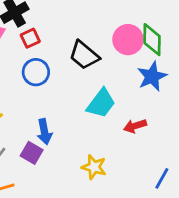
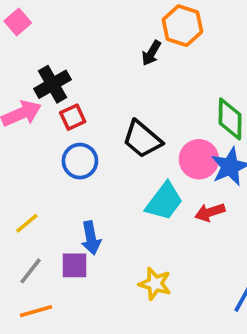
pink circle: (128, 40) -> (199, 159), moved
red arrow: (135, 126) -> (210, 212), moved
purple square: (32, 153) -> (74, 265), turned -30

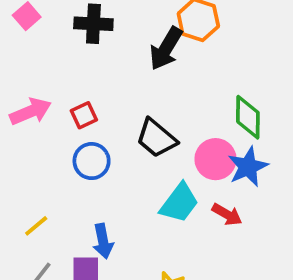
black arrow: (151, 53) -> (166, 49), size x1.6
black cross: (53, 84) -> (93, 24), moved, turned 33
red arrow: (210, 212) -> (227, 214), turned -132

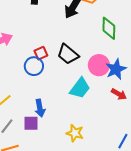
red square: (84, 115) -> (41, 53), moved
green diamond: (248, 117) -> (109, 28), moved
red arrow: (227, 214) -> (119, 94), moved

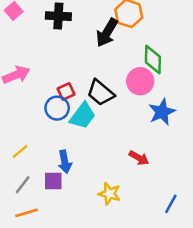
pink circle: (99, 65) -> (140, 81), moved
cyan trapezoid: (80, 88) -> (83, 116), moved
red arrow: (119, 94) -> (139, 158), moved

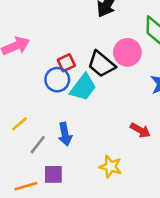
pink circle: (140, 81) -> (127, 52), moved
purple square: (53, 181) -> (53, 174), moved
gray line: (23, 185) -> (38, 145), moved

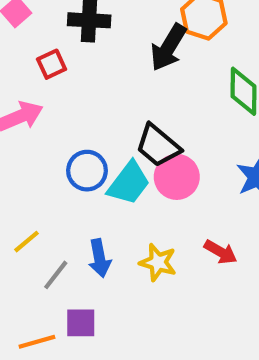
pink circle: (127, 52) -> (177, 177), moved
red square: (66, 63) -> (52, 64), moved
yellow star: (110, 167) -> (158, 262), moved

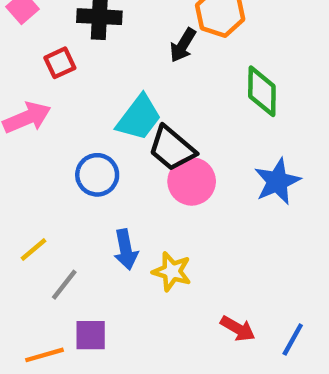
black arrow: (168, 47) -> (183, 45), size x0.7
cyan trapezoid: (129, 183) -> (139, 118), moved
red arrow: (221, 252) -> (238, 329), moved
blue arrow: (100, 258) -> (126, 249), moved

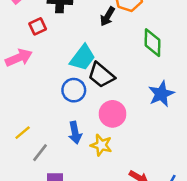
blue circle: (97, 175) -> (74, 90), moved
pink circle: (192, 181) -> (113, 114), moved

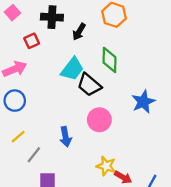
black arrow: (108, 16) -> (79, 32), moved
green diamond: (152, 43) -> (109, 60), moved
blue circle: (74, 90) -> (15, 101), moved
yellow star: (101, 145) -> (106, 166), moved

